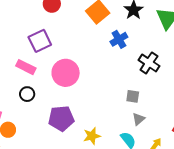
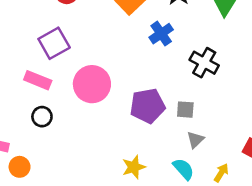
purple pentagon: (61, 118) -> (148, 106), moved

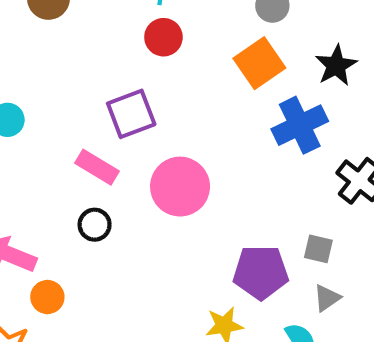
blue cross: (161, 34) -> (300, 125), size x1.4
purple pentagon: (148, 106) -> (261, 272), moved

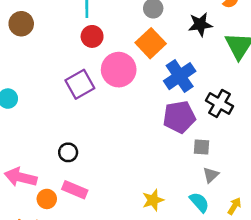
black star: (336, 66) -> (200, 24), moved, turned 30
pink rectangle: (97, 167) -> (75, 190), moved
pink circle: (180, 187) -> (119, 70), moved
purple pentagon: (261, 272) -> (179, 117), moved

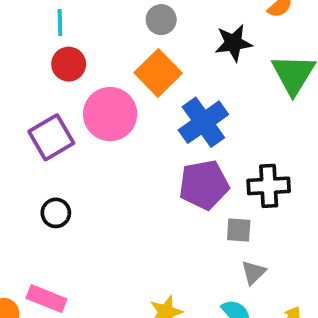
black cross: (219, 103) -> (269, 186), moved, turned -32
black circle: (68, 152) -> (56, 213), moved

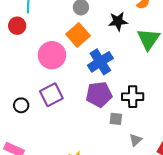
red circle: (69, 64) -> (17, 26), moved
purple square: (51, 137) -> (51, 95), moved
gray triangle: (253, 273) -> (136, 140), moved

